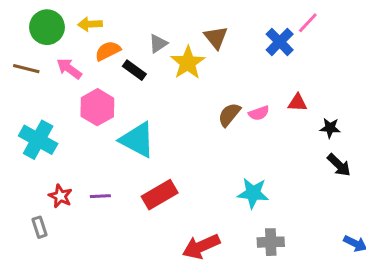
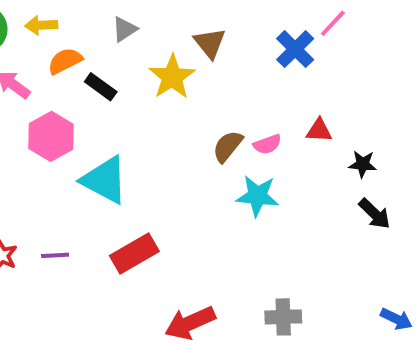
gray triangle: (158, 43) -> (124, 29), moved
cyan star: (253, 193) -> (257, 196), moved

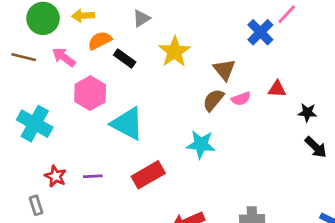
brown triangle: (210, 43) -> (224, 70), moved
cyan star: (257, 196) -> (201, 144), moved

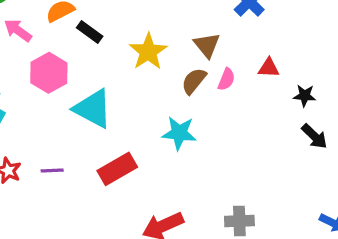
yellow star: (175, 52) -> (148, 52), moved
pink semicircle: (241, 99) -> (226, 79), turned -48

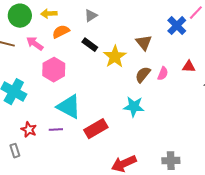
black rectangle: (90, 32) -> (90, 45), moved
brown triangle: (207, 45) -> (144, 43), moved
cyan triangle: (93, 109) -> (69, 107), moved

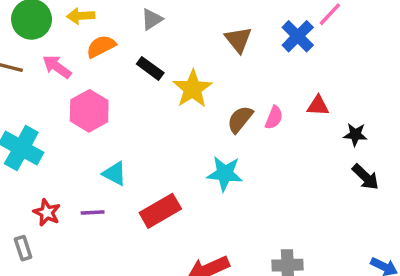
brown triangle: (144, 43) -> (238, 40), moved
cyan triangle: (69, 107) -> (115, 174), size x0.6

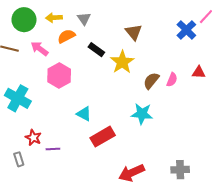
gray triangle: (152, 19) -> (84, 19), moved, turned -32
brown triangle: (238, 40) -> (134, 32), moved
cyan triangle: (115, 174) -> (84, 114), moved
purple line: (93, 213) -> (53, 149), moved

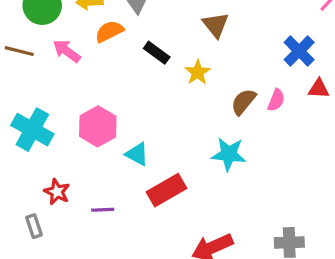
blue cross: (186, 30) -> (299, 51), moved
yellow star: (122, 62) -> (198, 72), size x0.7
pink hexagon: (59, 76) -> (98, 126), moved
purple line: (53, 149) -> (103, 210), moved

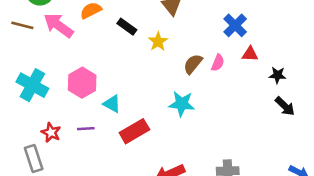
pink arrow: (67, 51) -> (58, 25), size x1.4
purple line: (103, 210) -> (86, 129), moved
gray rectangle: (34, 226) -> (34, 159), size x1.5

